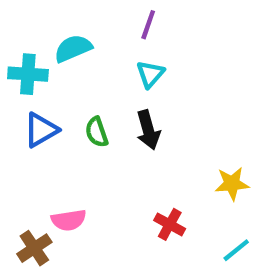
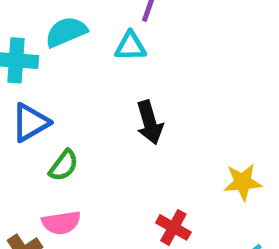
cyan triangle: (150, 74) -> (130, 46), moved, turned 48
green semicircle: (97, 132) -> (64, 165), moved, turned -124

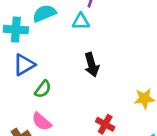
pink semicircle: (61, 223) -> (42, 122), turned 50

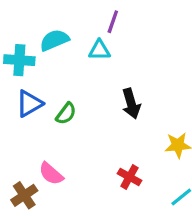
black arrow: (92, 65) -> (131, 104), moved
green semicircle: (43, 89) -> (66, 114), moved

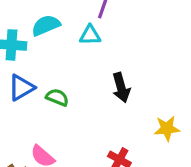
green semicircle: (66, 114) -> (57, 97), turned -105

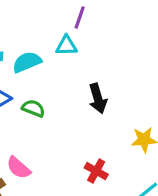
cyan semicircle: (46, 25) -> (27, 62), moved

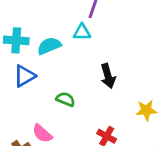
green semicircle: (33, 108) -> (66, 99), moved

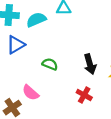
black arrow: (108, 76) -> (90, 64), moved

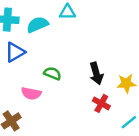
pink semicircle: (31, 93) -> (31, 93), moved, turned -30
red cross: (84, 95) -> (101, 103), moved

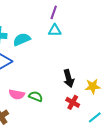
cyan triangle: (68, 12) -> (55, 30), moved
green semicircle: (52, 73) -> (36, 96), moved

